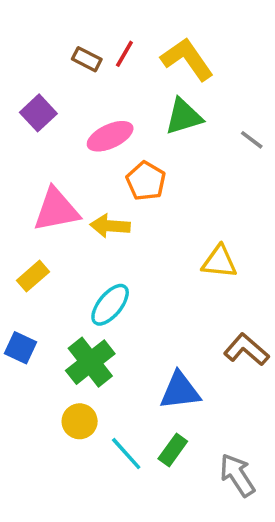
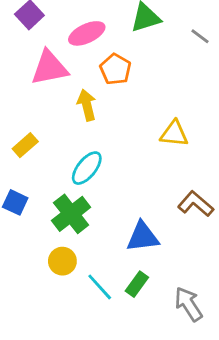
pink triangle: (56, 210) -> (50, 68), moved
yellow arrow: (110, 226) -> (87, 105), turned 72

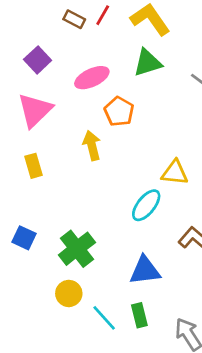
pink triangle: (50, 68) -> (35, 110), moved, turned -33
yellow rectangle: (25, 145) -> (34, 166), moved, turned -65
cyan ellipse: (87, 168) -> (146, 205), moved
green rectangle: (137, 284) -> (139, 315), turned -50

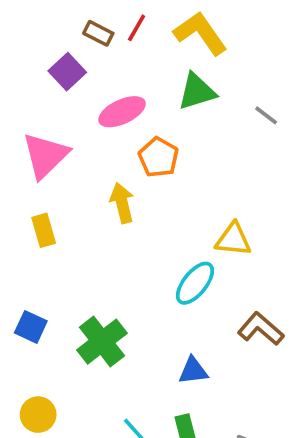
purple square: (38, 60) -> (67, 72), moved
blue triangle: (145, 270) -> (193, 371), size x0.7
yellow circle: (69, 293) -> (38, 415), moved

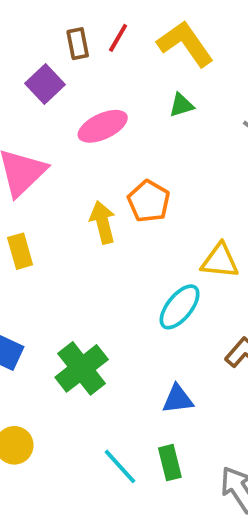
brown rectangle: (98, 33) -> (78, 44), turned 52
green triangle: (197, 92) -> (181, 105), size x0.6
orange pentagon: (159, 157) -> (149, 201), moved

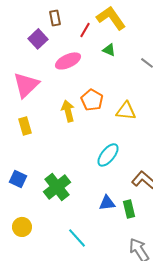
red line: (118, 38) -> (85, 30), moved
green triangle: (181, 105) -> (109, 50), turned 40
yellow triangle: (220, 261) -> (126, 111), moved
green rectangle: (170, 463) -> (129, 209), moved

